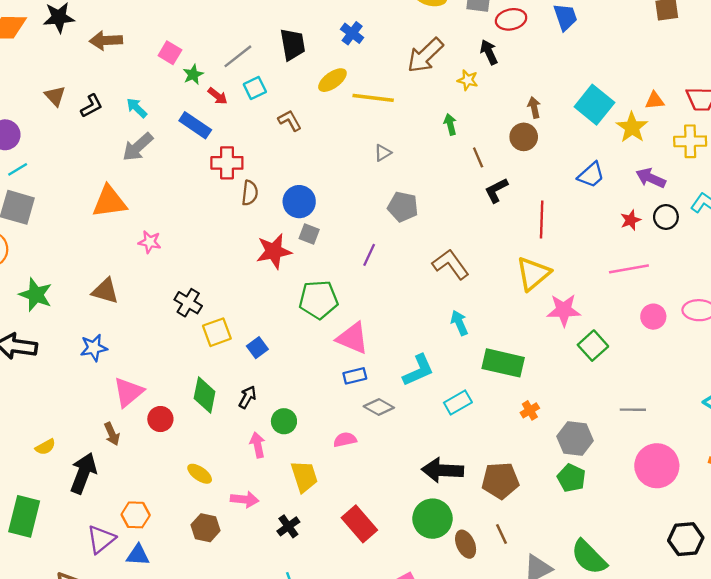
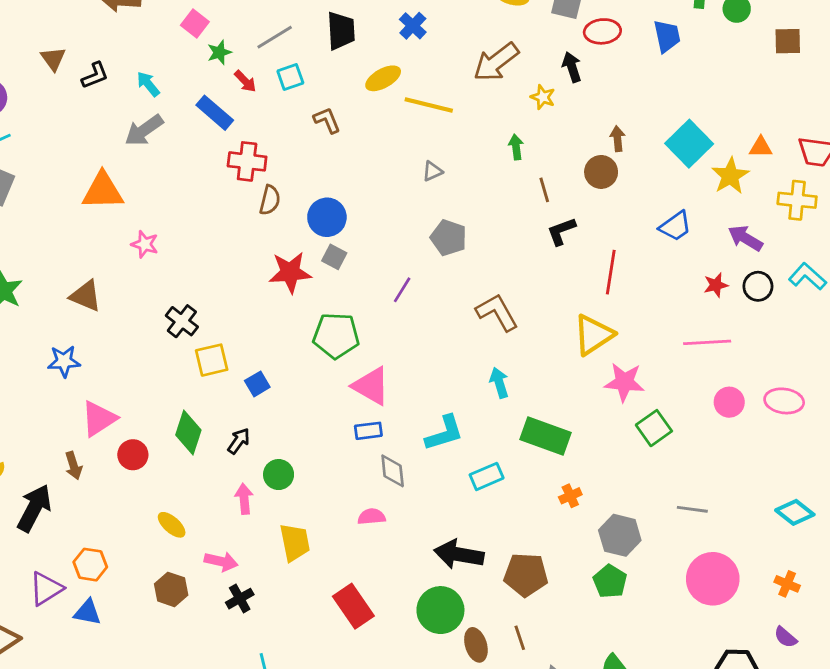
gray diamond: (379, 407) -> (393, 471), turned 48
pink semicircle: (345, 440) -> (371, 517), moved
black cross: (288, 526) -> (240, 599), moved

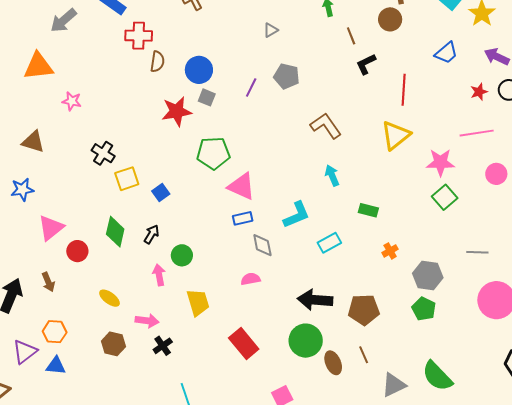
purple line: (402, 290) -> (251, 88), moved
pink star: (624, 382) -> (440, 162), moved
green rectangle: (545, 436) -> (368, 210), size x0.6
brown arrow: (74, 466) -> (48, 282), moved

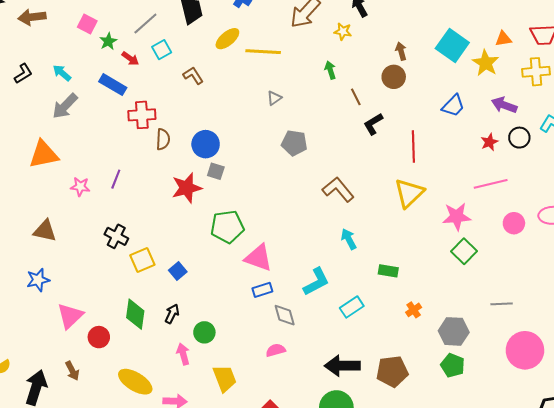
purple line: (251, 88) -> (116, 179), moved
yellow ellipse: (109, 298) -> (135, 382), size x1.6

